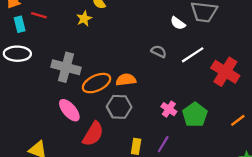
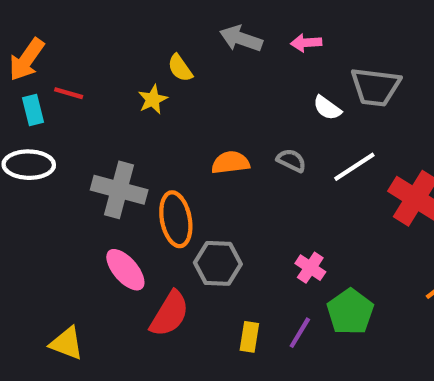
orange semicircle: (126, 80) -> (230, 163), moved
orange ellipse: (96, 83) -> (176, 219), turned -76
green pentagon: (195, 115) -> (350, 312), moved

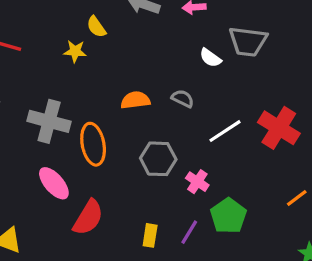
yellow star: (153, 99) -> (75, 51), turned 30
white line: (354, 167) -> (225, 131), moved
gray hexagon: (218, 263) -> (158, 159), moved

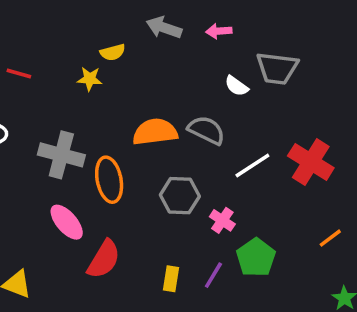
yellow semicircle: (96, 27) -> (113, 52), turned -70
gray semicircle: (183, 99) -> (206, 130), size x1.5
orange semicircle: (135, 100) -> (155, 132), size x1.4

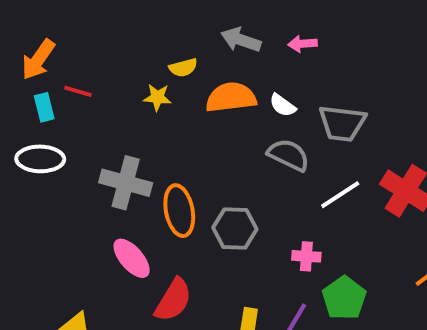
gray trapezoid: (277, 68) -> (342, 123), moved
white semicircle: (236, 86) -> (283, 105), moved
orange semicircle: (155, 132) -> (231, 97), moved
gray hexagon: (180, 196) -> (235, 228), moved
pink cross: (222, 220) -> (306, 256), turned -30

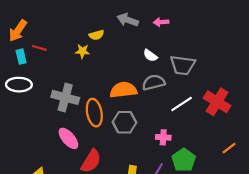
orange semicircle: (231, 97) -> (123, 90), moved
gray semicircle: (289, 155) -> (154, 82), turned -40

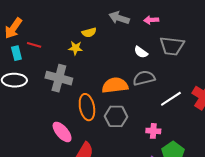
gray trapezoid: (183, 65) -> (172, 46), moved
gray cross: (65, 97) -> (59, 78), moved

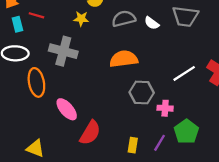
gray semicircle: (144, 78) -> (124, 19), moved
orange ellipse: (87, 107) -> (36, 82), moved
gray hexagon: (116, 116) -> (142, 92), moved

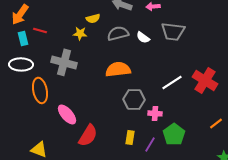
yellow rectangle: (133, 145) -> (130, 137), moved

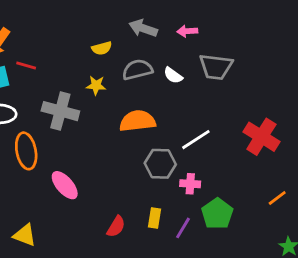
yellow star: (80, 33) -> (96, 85), moved
white line: (172, 82) -> (196, 140), moved
red semicircle: (88, 135) -> (116, 227), moved, size x0.7

